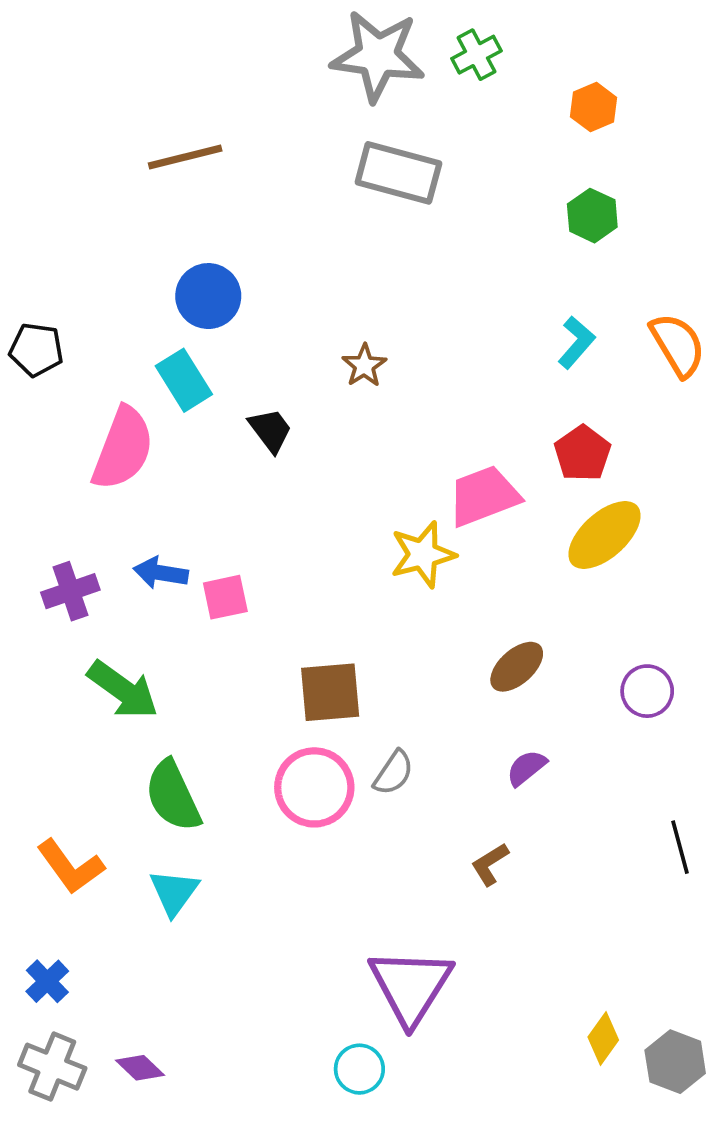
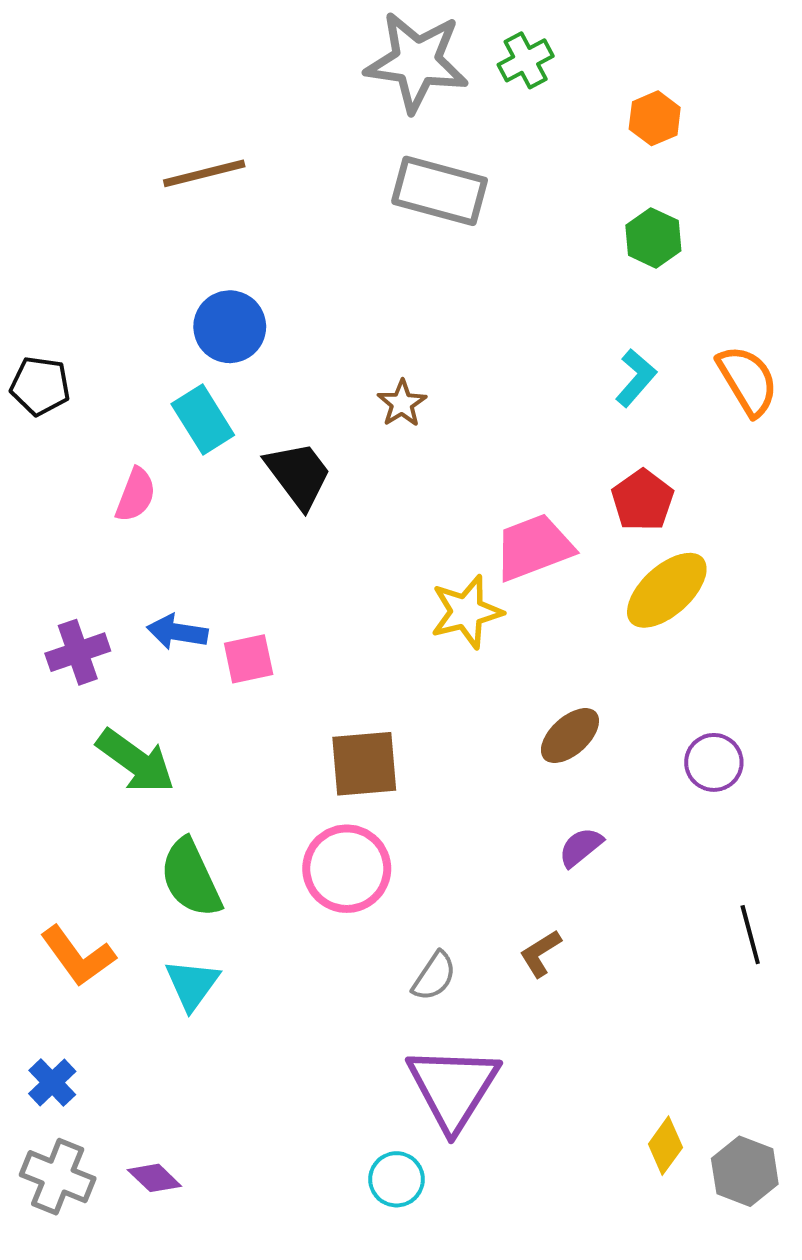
black trapezoid: (270, 430) -> (298, 475), size x1.4
pink semicircle: (123, 448) -> (136, 495), size x0.6
gray semicircle: (394, 773) -> (434, 976), moved

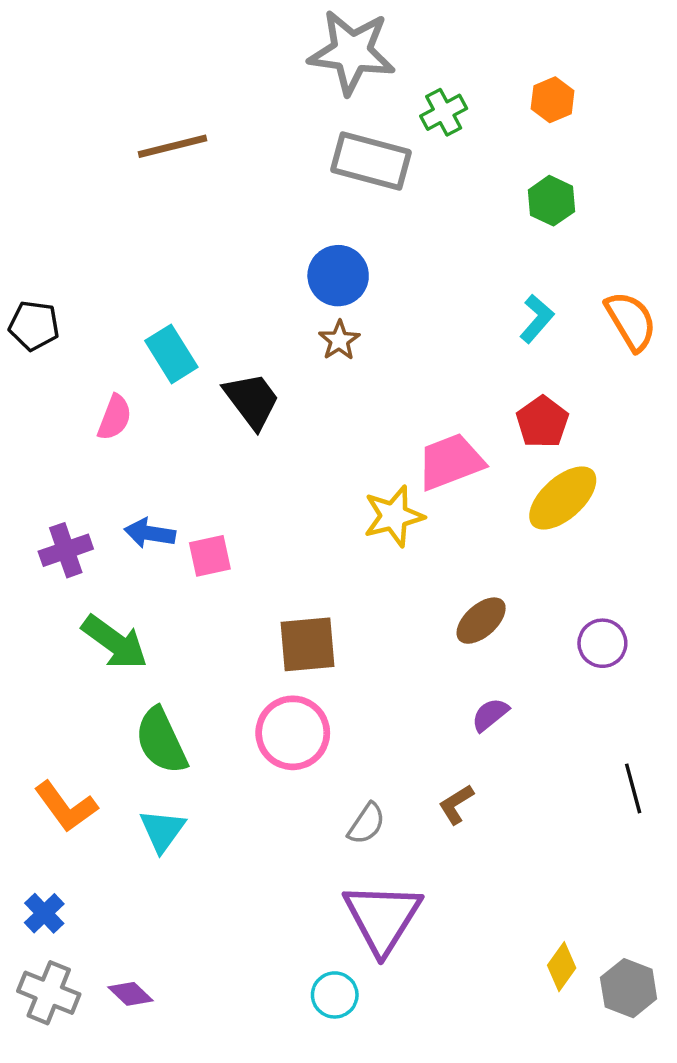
green cross: (526, 60) -> (444, 112), moved
blue circle: (230, 327) -> (338, 276), moved

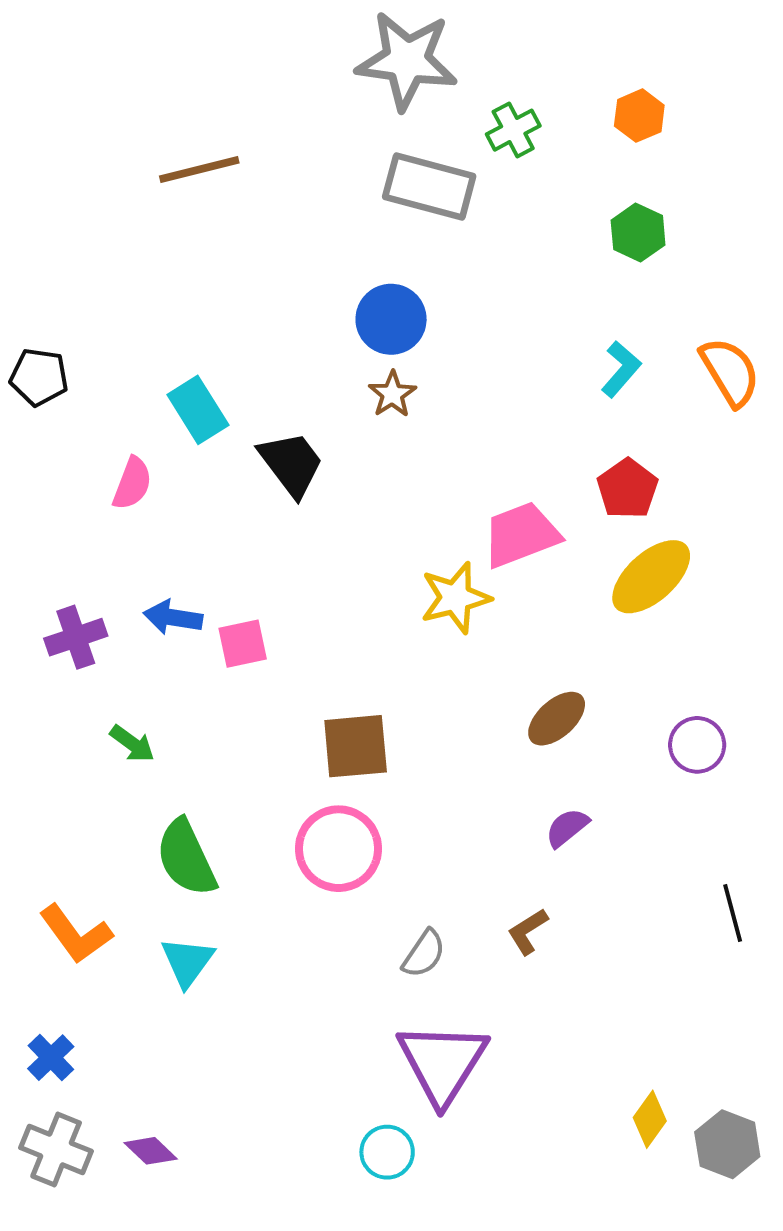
green arrow: (115, 642) -> (132, 744), size x0.6

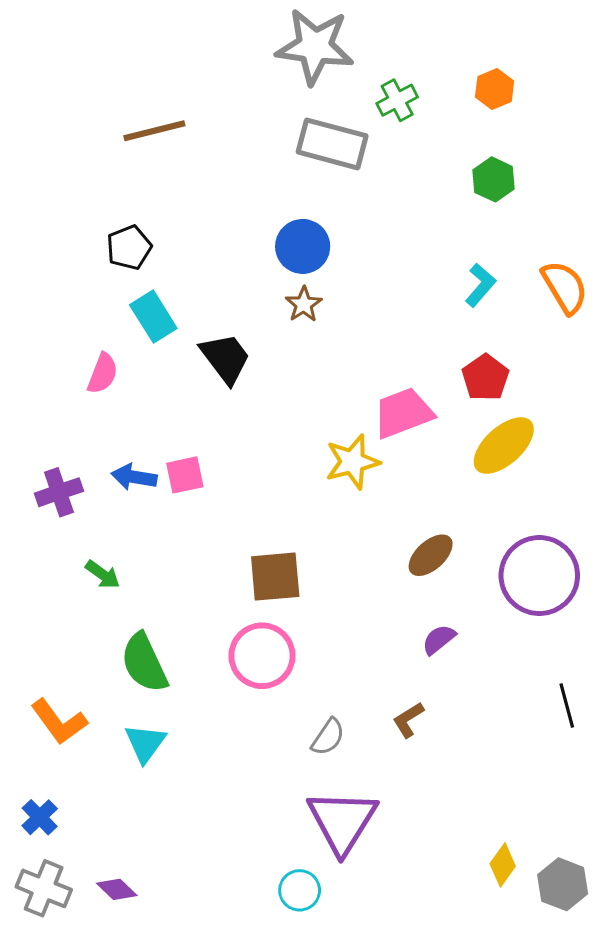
black pentagon: (39, 377) -> (129, 247), moved, turned -30
pink square: (243, 644) -> (185, 475), moved
purple circle: (697, 745) -> (539, 576), size x1.8

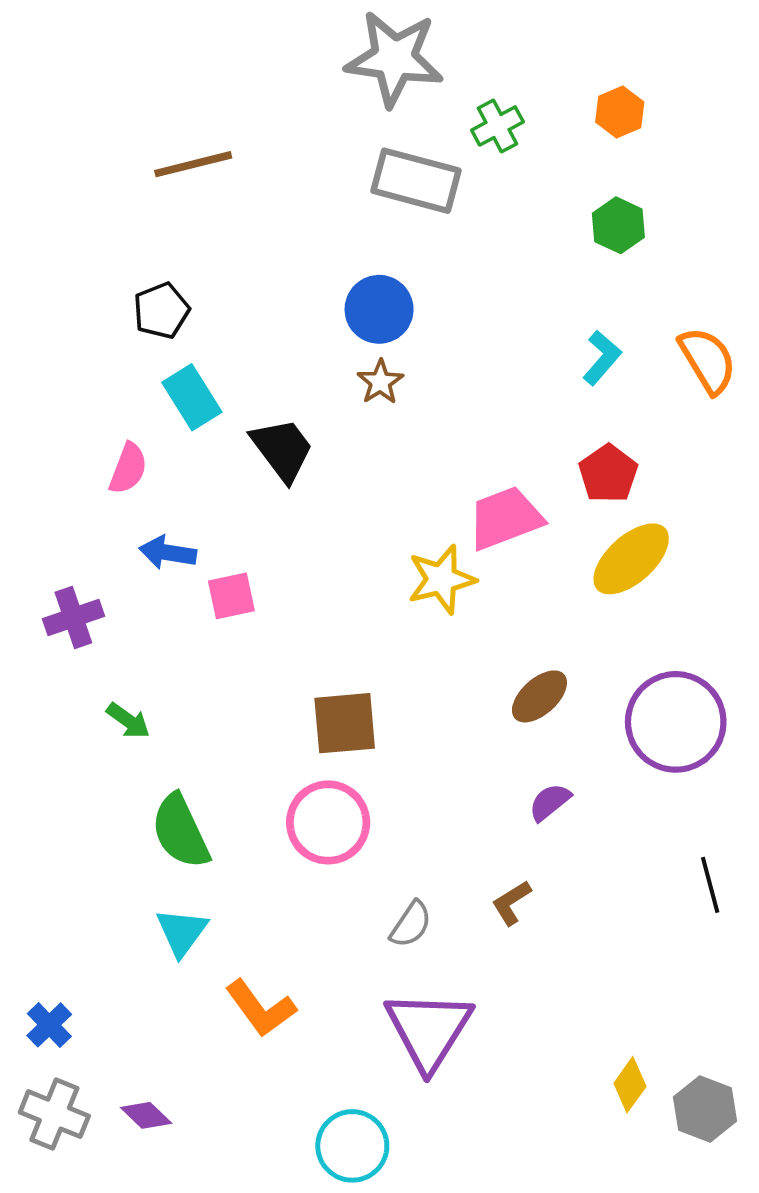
blue arrow: (134, 477) -> (168, 553), moved
orange L-shape: (59, 722) -> (261, 1008), moved
cyan circle: (300, 890) -> (352, 1146), moved, size x1.4

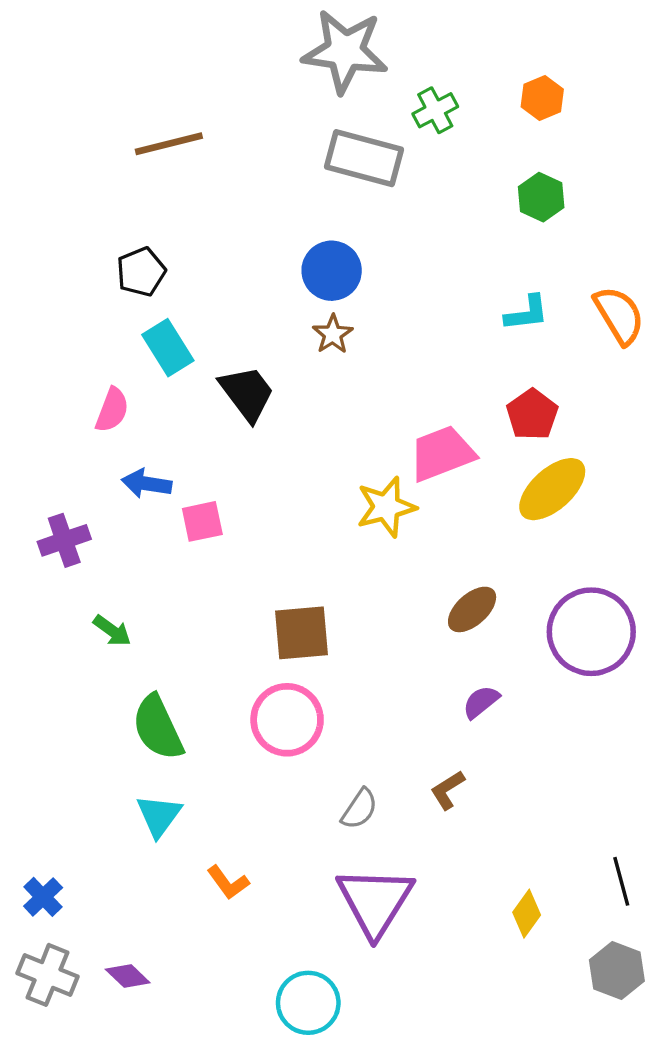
cyan L-shape: (602, 358) -> (527, 313), turned 42
black line: (710, 885) -> (621, 881), moved
orange L-shape: (261, 1008) -> (228, 882), size x0.7
yellow diamond: (630, 1085) -> (527, 914), moved

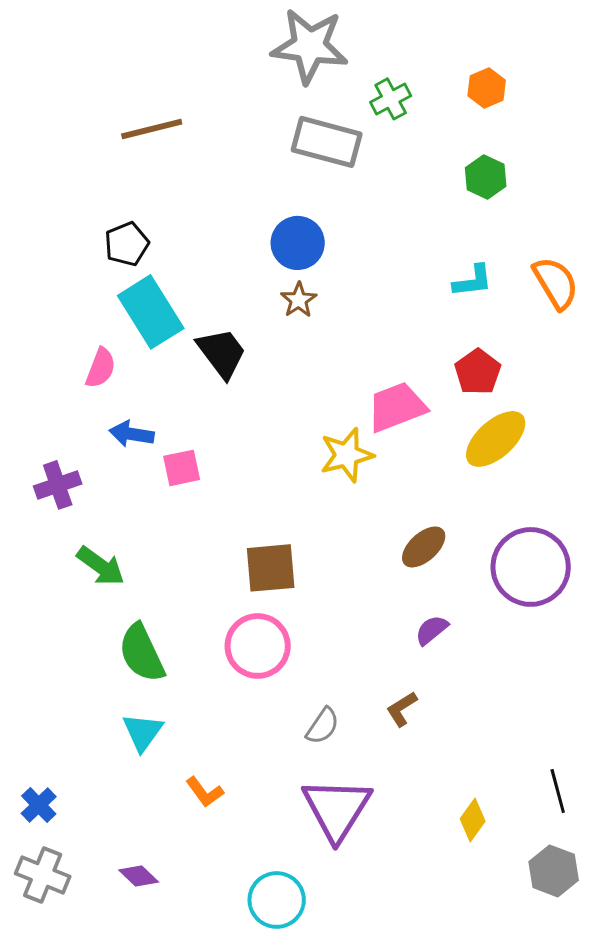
cyan rectangle: (168, 348) -> (151, 312), size x1.4
green arrow: (112, 631) -> (101, 566), size x1.4
purple diamond: (128, 976) -> (139, 876), moved

